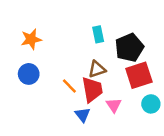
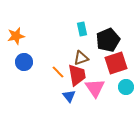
orange star: (31, 39) -> (16, 36), moved
pink triangle: (114, 105) -> (95, 88), size x1.5

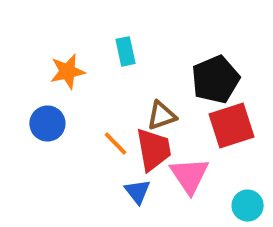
cyan rectangle: (82, 29) -> (125, 51), moved
orange star: (16, 36) -> (67, 71), moved
cyan circle: (126, 87) -> (248, 206), moved

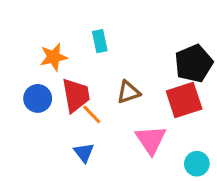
black pentagon: (216, 79) -> (194, 63), moved
red trapezoid: (154, 150) -> (76, 95), moved
blue triangle: (138, 192) -> (84, 153), moved

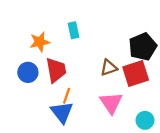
brown triangle: (128, 92) -> (109, 68), moved
orange line: (92, 114) -> (67, 96), moved, turned 63
blue triangle: (84, 153) -> (62, 112), size x1.5

